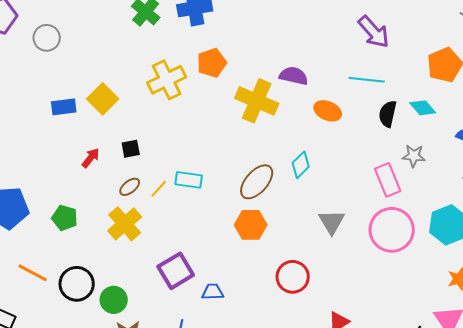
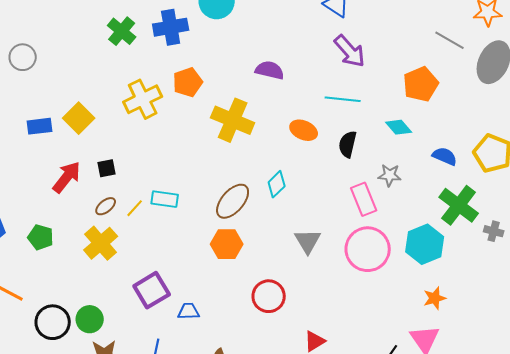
purple semicircle: (294, 76) -> (270, 70), moved
black semicircle: (388, 114) -> (348, 144), moved
red arrow: (91, 158) -> (67, 177), size x1.6
black circle: (77, 284) -> (53, 322), moved

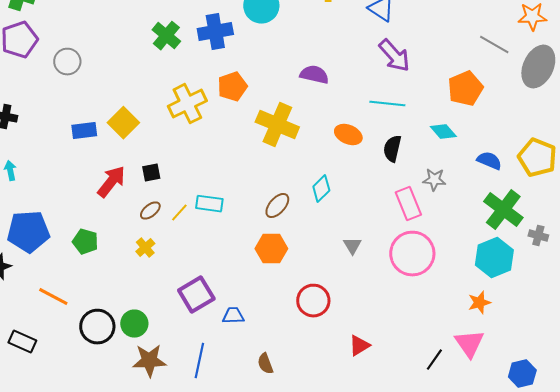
brown ellipse: (233, 201) -> (277, 206), size x0.7
gray triangle: (308, 241) -> (352, 246), size x0.7
yellow cross: (101, 243) -> (145, 248), size x0.6
cyan hexagon: (425, 244) -> (494, 258), moved

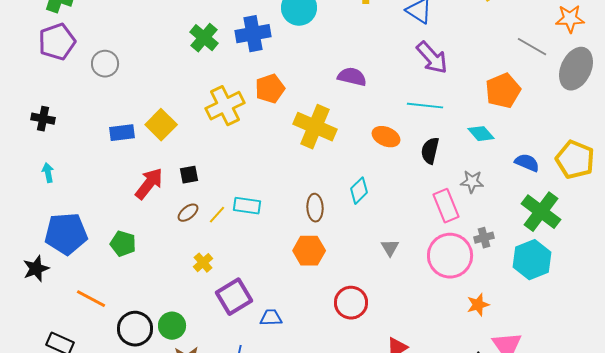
brown ellipse: (277, 206) -> (315, 208), turned -44
gray cross: (538, 236) -> (484, 238), moved, turned -30
yellow cross: (145, 248) -> (203, 263), moved
orange star: (479, 303) -> (478, 305), moved

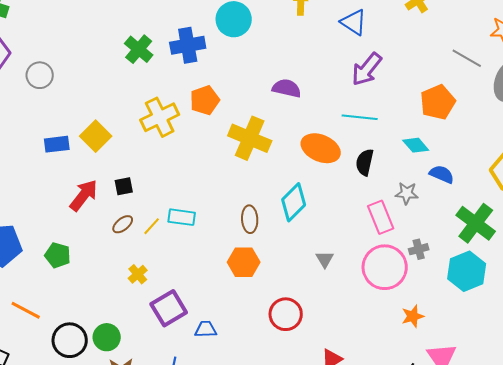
purple arrow: (432, 58) -> (367, 69), turned 81
orange ellipse: (386, 137) -> (321, 148), size x1.4
blue semicircle: (527, 163) -> (442, 174), moved
cyan diamond: (359, 191) -> (294, 202), size x1.4

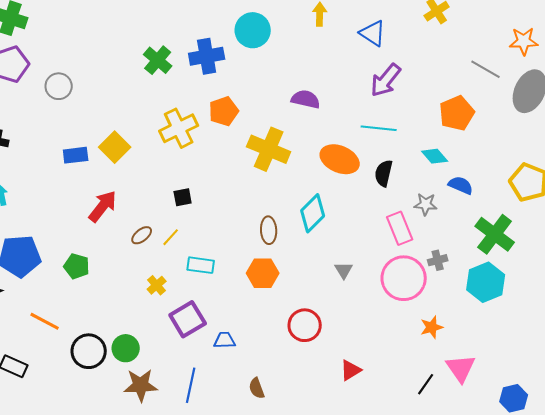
black square: (124, 186) -> (183, 197), moved
cyan rectangle: (182, 217) -> (201, 265), moved

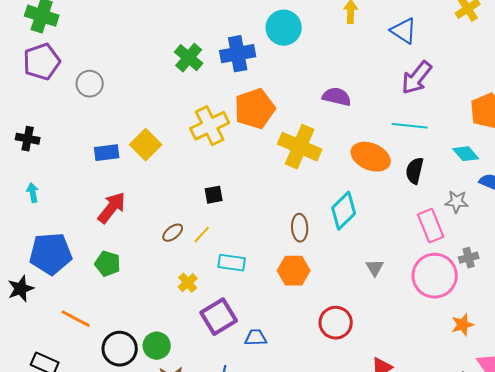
orange pentagon: (224, 111) -> (255, 109), size x1.4
red arrow: (103, 206) -> (112, 208), moved

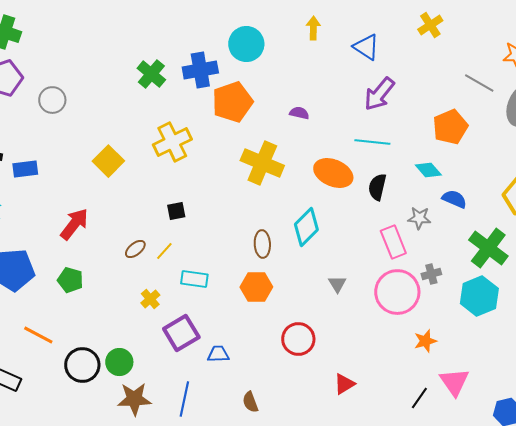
purple semicircle: (337, 97) -> (299, 113), size x0.7
orange pentagon: (255, 109) -> (232, 102), moved
blue rectangle: (107, 153) -> (25, 169), moved

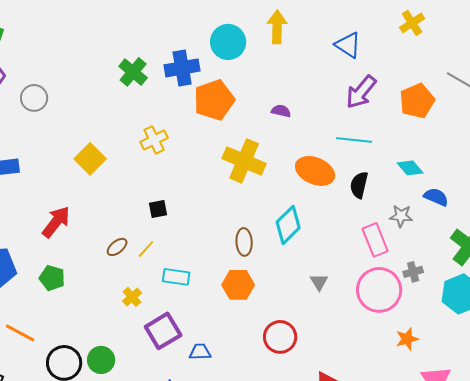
yellow arrow: (313, 28) -> (277, 27), moved, size x1.4
orange pentagon: (450, 127) -> (417, 101), moved
yellow cross: (172, 142) -> (154, 140), size x0.7

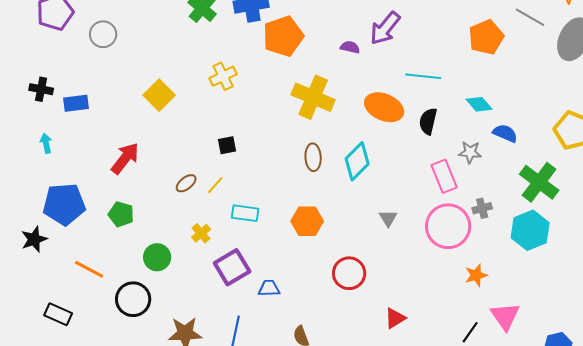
purple arrow: (361, 92) -> (385, 28), moved
brown ellipse: (244, 242) -> (313, 157), moved
green circle: (101, 360) -> (157, 257), moved

